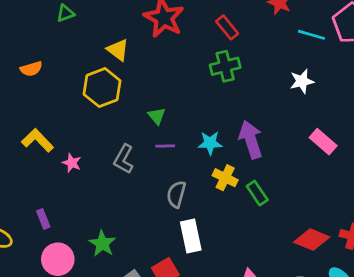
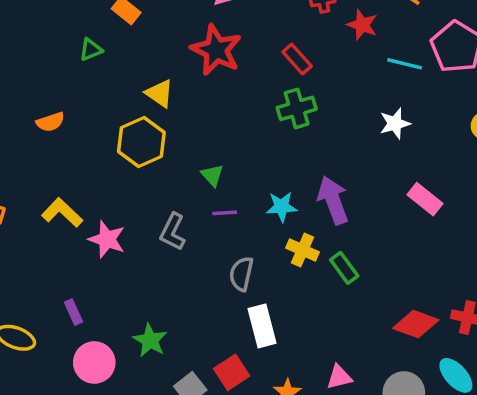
pink star: (72, 163) -> (107, 239), size x1.5

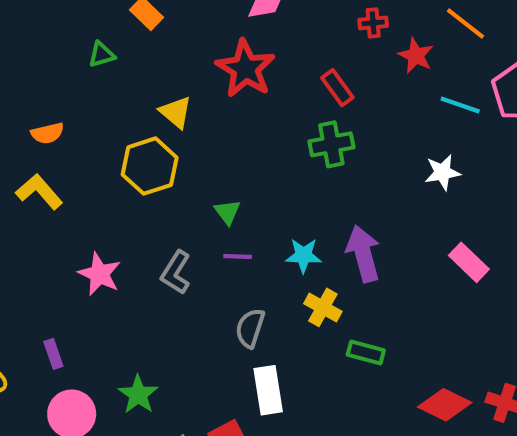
yellow L-shape: (62, 213) -> (39, 192), moved
green rectangle: (344, 268) -> (366, 353), moved, turned -44

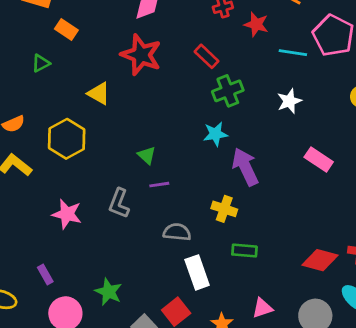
green cross: (331, 144) -> (228, 91), moved
yellow hexagon: (150, 166) -> (67, 139), moved
cyan star: (303, 255) -> (215, 134), moved
gray semicircle: (250, 328) -> (177, 232), turned 88
green rectangle: (366, 353) -> (244, 251), moved

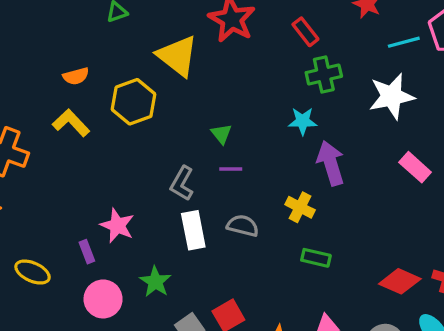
cyan line: (293, 53) -> (404, 42), turned -32
yellow triangle: (99, 93) -> (177, 56), size x1.6
white star: (289, 101) -> (392, 96), size x1.6
pink star: (67, 214) -> (117, 226), moved
white rectangle: (197, 272) -> (193, 230), moved

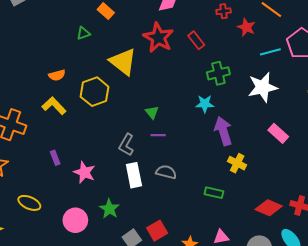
red rectangle: (305, 32) -> (196, 40), moved
yellow cross: (300, 207) -> (237, 163), moved
purple rectangle: (87, 252) -> (55, 158), moved

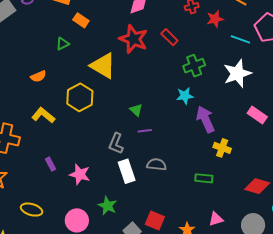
red star: (246, 27) -> (215, 19), turned -30
cyan line: (270, 52) -> (240, 39), turned 42
orange semicircle: (57, 75) -> (38, 76), moved
red square: (157, 231) -> (155, 221), turned -30

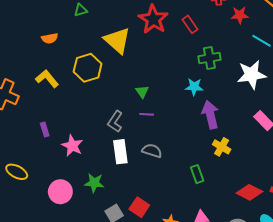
green rectangle: (204, 178) -> (197, 174), turned 54
green star: (108, 206) -> (94, 183), turned -30

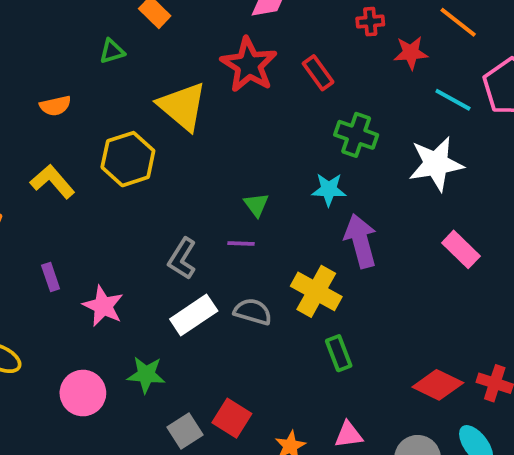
green cross: (209, 58) -> (356, 135), turned 30
green triangle: (142, 92) -> (256, 205), moved
yellow cross: (222, 147) -> (316, 291), moved, size x1.4
white rectangle: (120, 152) -> (194, 315), turned 65

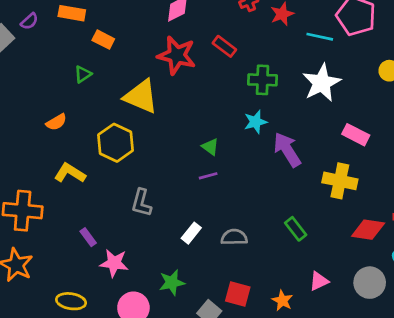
gray L-shape: (182, 259) -> (141, 203), moved
yellow cross: (316, 291) -> (340, 181), moved
pink star: (103, 306) -> (114, 263), moved
gray semicircle: (253, 312) -> (234, 237), moved
white rectangle: (194, 315) -> (191, 233), size x0.7

